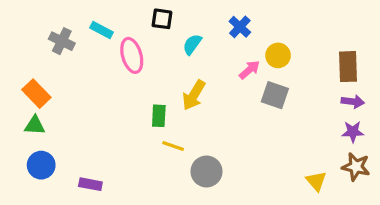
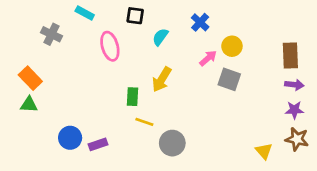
cyan rectangle: (102, 30) -> (85, 13), moved
blue circle: (41, 165) -> (70, 138), moved
purple rectangle: (90, 184) -> (98, 144), moved, turned -30

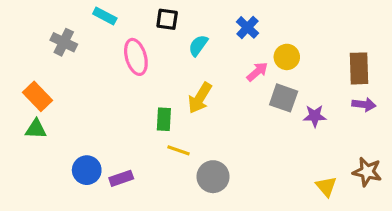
purple star: (294, 110) -> (315, 116), moved

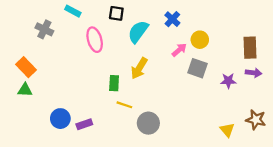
cyan semicircle: (198, 45) -> (138, 32), size x1.5
purple star: (315, 116) -> (228, 81), moved

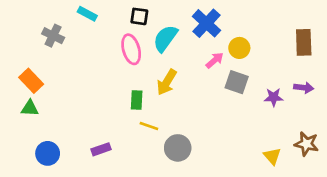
blue cross: (172, 19) -> (206, 23), size x1.5
pink ellipse: (95, 40) -> (131, 49), moved
brown rectangle: (250, 48) -> (304, 42), moved
blue circle: (60, 119) -> (48, 153), moved

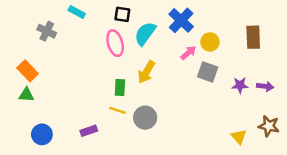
brown rectangle: (304, 42) -> (253, 37), moved
purple arrow: (304, 88) -> (265, 86), moved
yellow line: (149, 126) -> (118, 110), moved
gray circle: (178, 148) -> (145, 118), moved

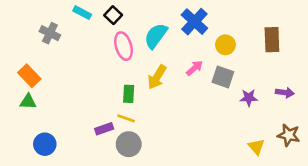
black square: (122, 14) -> (113, 15), moved, turned 35
pink arrow: (188, 53) -> (194, 68), moved
purple star: (240, 85) -> (249, 98), moved
gray circle: (145, 118) -> (129, 144), moved
purple rectangle: (89, 131) -> (104, 129), moved

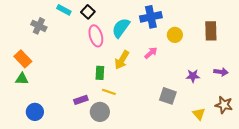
blue cross: (194, 22) -> (151, 17), turned 35
gray square: (223, 77) -> (168, 96), moved
yellow line: (126, 118) -> (109, 92), moved

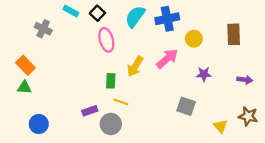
cyan semicircle: (121, 28) -> (135, 17), moved
pink arrow: (151, 53) -> (167, 59), size x1.5
purple star: (193, 76) -> (204, 74), moved

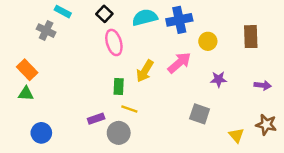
cyan rectangle: (71, 11) -> (63, 12), moved
cyan semicircle: (135, 17) -> (145, 17), turned 40

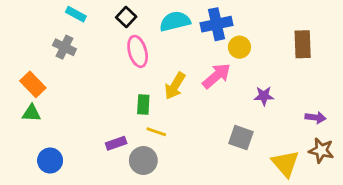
gray cross: (46, 31) -> (64, 47), moved
yellow circle: (208, 41) -> (239, 47), moved
purple arrow: (263, 85) -> (316, 117), moved
yellow triangle: (236, 135) -> (285, 163), size x1.5

